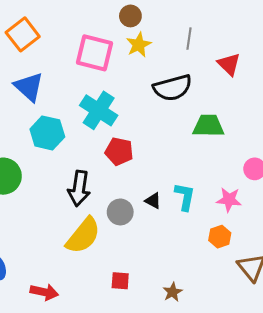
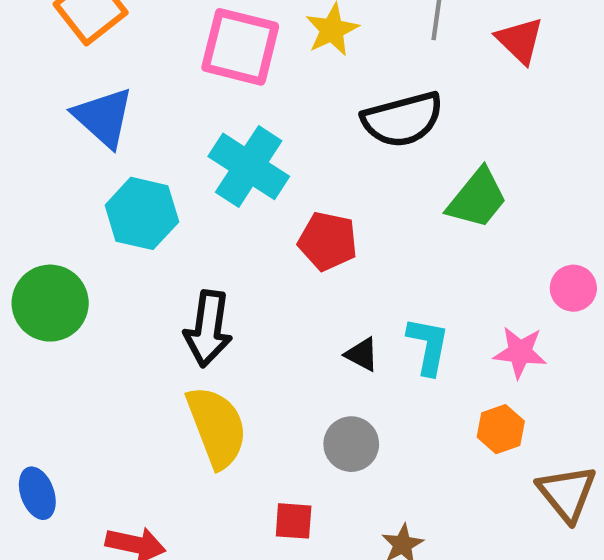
red triangle: (229, 64) -> (520, 40), moved
green trapezoid: (208, 126) -> (477, 198), turned 128
red pentagon: (119, 151) -> (328, 241), moved
gray circle: (120, 212) -> (351, 444), moved
yellow semicircle: (83, 236) -> (217, 427), turned -60

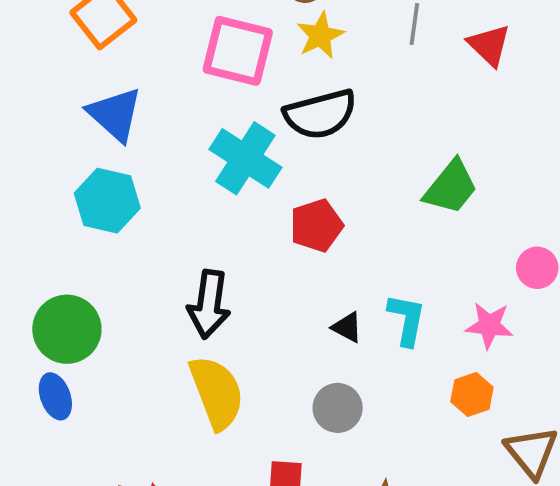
black semicircle: (403, 119) -> (320, 114), moved
cyan hexagon: (142, 213) -> (107, 201), moved
red pentagon: (328, 241) -> (316, 226), turned -30
green circle: (50, 303) -> (67, 329), moved
blue ellipse: (37, 493) -> (55, 396), moved

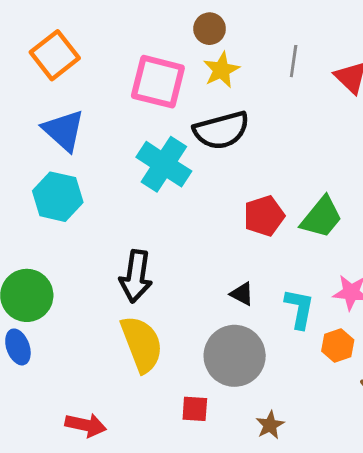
green trapezoid: (451, 187) -> (322, 217), moved
red pentagon: (316, 226) -> (264, 216), moved
cyan L-shape: (407, 320) -> (299, 309), moved
gray circle: (338, 408) -> (235, 356), size x1.6

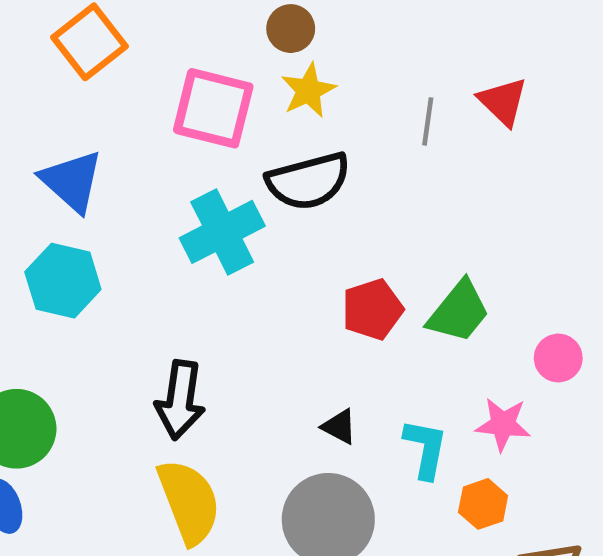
orange square: (55, 55) -> (89, 42), moved
gray line: (294, 61) -> (428, 121), moved
cyan cross: (164, 164) -> (222, 232), turned 30

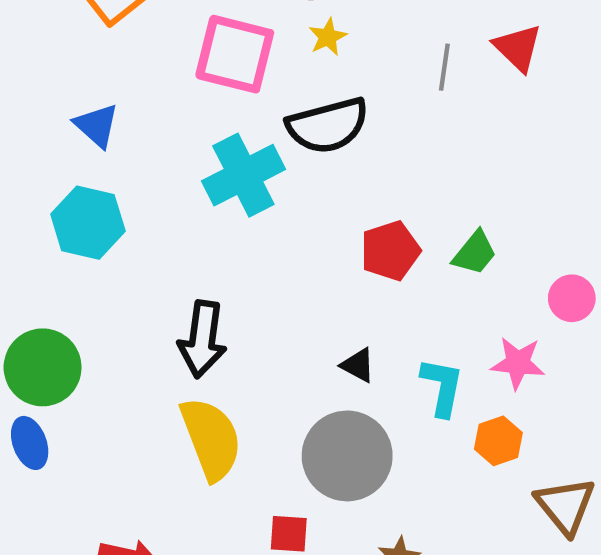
yellow star: (308, 90) -> (328, 37), size x0.7
blue triangle: (72, 181) -> (97, 125), size x0.7
green trapezoid: (459, 312) -> (475, 253), size x0.7

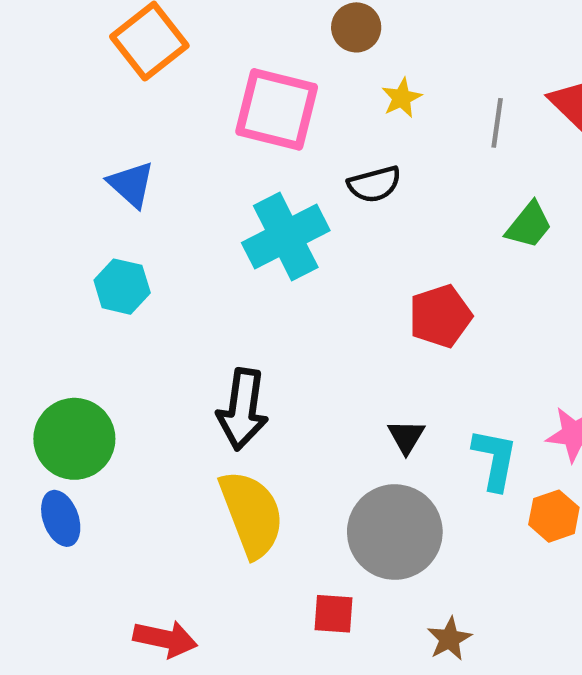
yellow star: (328, 37) -> (402, 98), moved
black semicircle: (328, 125) -> (374, 184), size x0.6
cyan hexagon: (88, 223) -> (122, 287), size x0.7
green trapezoid: (475, 253) -> (529, 225), moved
black triangle: (358, 365) -> (406, 437), turned 33

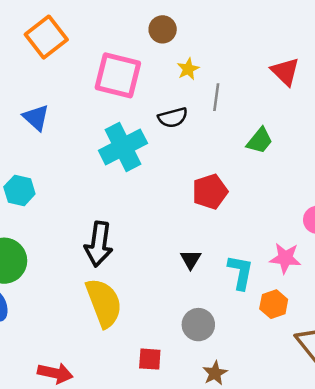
gray line: (497, 123) -> (216, 97), moved
cyan hexagon: (122, 287) -> (19, 190), moved
gray circle: (395, 532) -> (198, 325), moved, size x0.6

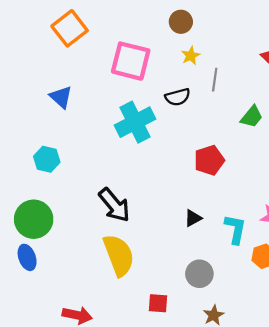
brown circle: (163, 29) -> (181, 22), moved
black arrow: (99, 244) -> (114, 205), turned -48
black triangle: (191, 259) -> (193, 218), turned 30

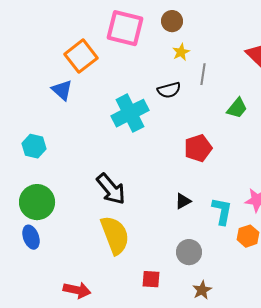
orange square: (70, 28) -> (81, 56), moved
pink square: (131, 61) -> (125, 28), moved
cyan hexagon: (47, 159) -> (34, 146), moved

